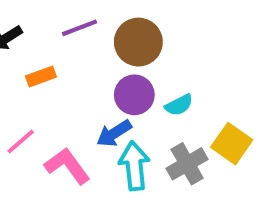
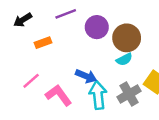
brown circle: (138, 42) -> (127, 38), moved
purple circle: (134, 95) -> (97, 27), moved
blue arrow: (114, 133) -> (86, 76), turned -126

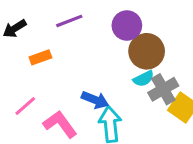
purple circle: (97, 27) -> (127, 26), moved
gray cross: (129, 94) -> (163, 89), moved

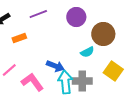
brown circle: (147, 51) -> (103, 34), moved
gray cross: (163, 89) -> (82, 81), moved, turned 30

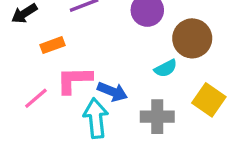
pink L-shape: (32, 82) -> (74, 80), moved, turned -55
cyan arrow: (65, 82) -> (96, 118), moved

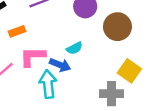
cyan semicircle: (166, 68) -> (74, 48), moved
gray cross: (157, 117) -> (111, 94), moved

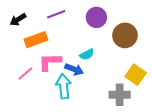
orange rectangle: (17, 31) -> (36, 40), size x1.5

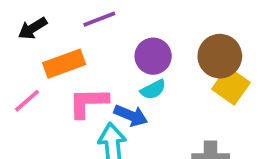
purple circle: (96, 17) -> (153, 56), moved
pink line: (25, 74) -> (27, 101), moved
yellow square: (136, 75) -> (231, 86), moved

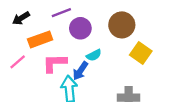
purple circle: (153, 56) -> (80, 28), moved
brown circle: (220, 56) -> (122, 25), moved
blue arrow: (131, 115) -> (80, 71), turned 102

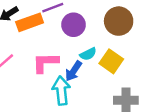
orange rectangle: (40, 39) -> (30, 22), moved
yellow square: (141, 53) -> (111, 61), moved

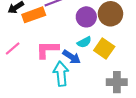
purple circle: (73, 25) -> (86, 17), moved
blue arrow: (73, 71) -> (72, 57), turned -90

